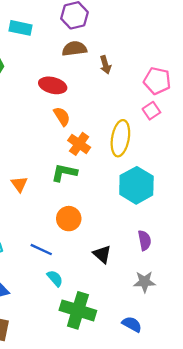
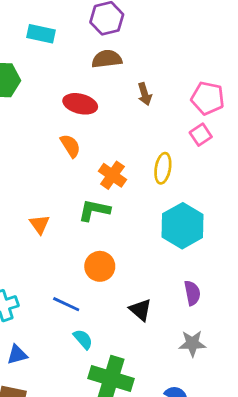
brown arrow: (105, 65) -> (145, 94), moved
orange semicircle: (62, 116) -> (70, 146), moved
yellow ellipse: (120, 138) -> (163, 168), size x0.7

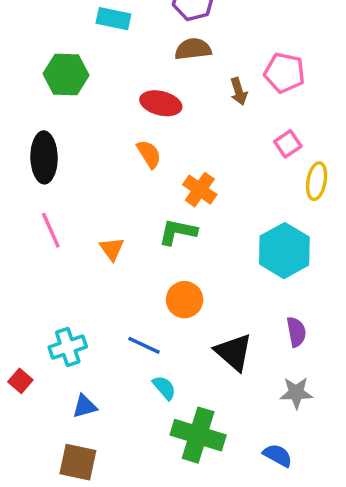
pink pentagon: (208, 98) -> (284, 73), moved
pink square: (201, 135) -> (288, 144), moved
yellow ellipse: (163, 168) -> (317, 181), moved
black triangle: (140, 310) -> (234, 352), size x1.4

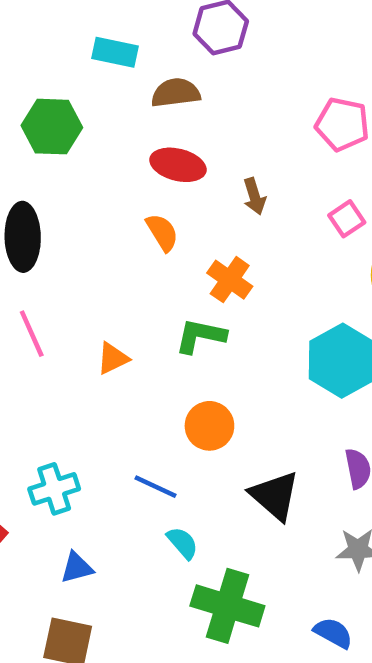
brown semicircle: (193, 49) -> (176, 93), moved
brown arrow: (239, 91) -> (254, 196), moved
orange triangle: (112, 249) -> (113, 358), turned 40

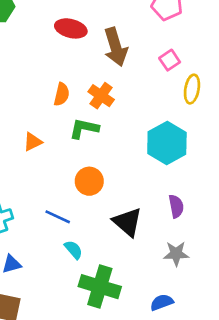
brown arrow: (254, 196) -> (116, 47), size x1.8
orange semicircle: (162, 232) -> (62, 94), moved, turned 45
blue semicircle: (333, 633) -> (162, 302), turned -50

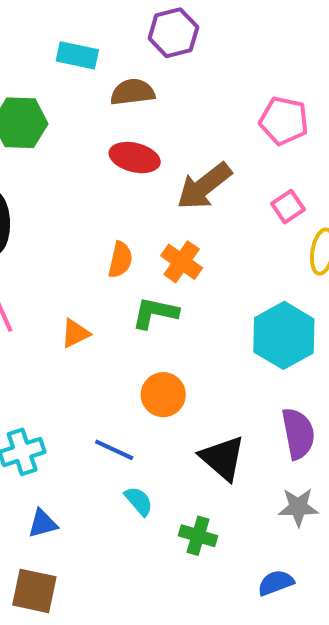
brown arrow: (116, 47) -> (204, 186), turned 69
purple semicircle: (176, 206) -> (298, 434), size x1.4
green cross: (100, 287) -> (198, 536), moved, size x0.6

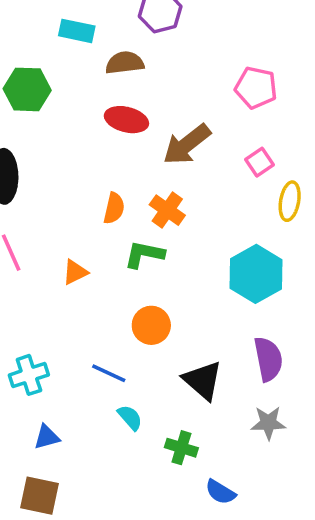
blue semicircle: (276, 583) -> (220, 492), moved, turned -128

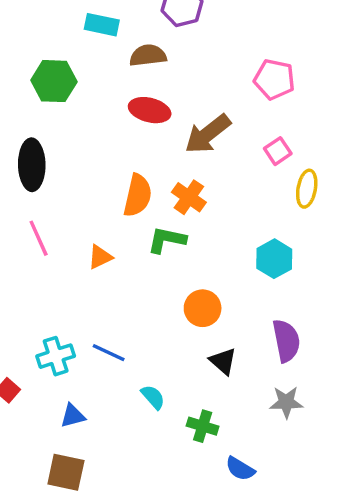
orange semicircle: (114, 208) -> (138, 195), size x1.4
cyan hexagon: (256, 274) -> (274, 259), size x0.7
orange circle: (151, 325) -> (203, 308), moved
blue line: (109, 373) -> (109, 353), moved
black triangle: (203, 380) -> (223, 361), size x0.7

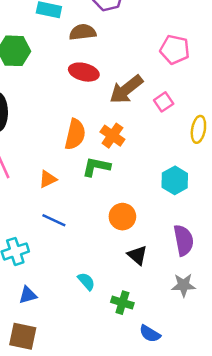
pink square: (278, 151) -> (164, 102), moved
blue line: (109, 353) -> (54, 220), moved

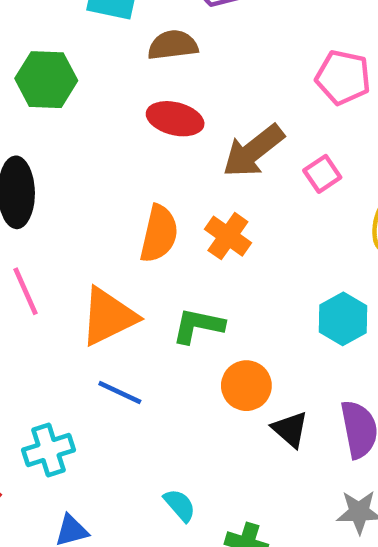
green L-shape: (96, 167) -> (198, 326), moved
orange triangle: (48, 179) -> (108, 317), size x1.8
black triangle: (137, 255) -> (290, 429), moved

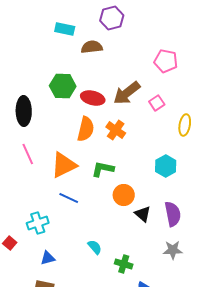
green hexagon: (46, 80) -> (63, 86), moved
red ellipse: (175, 119) -> (93, 98), moved

